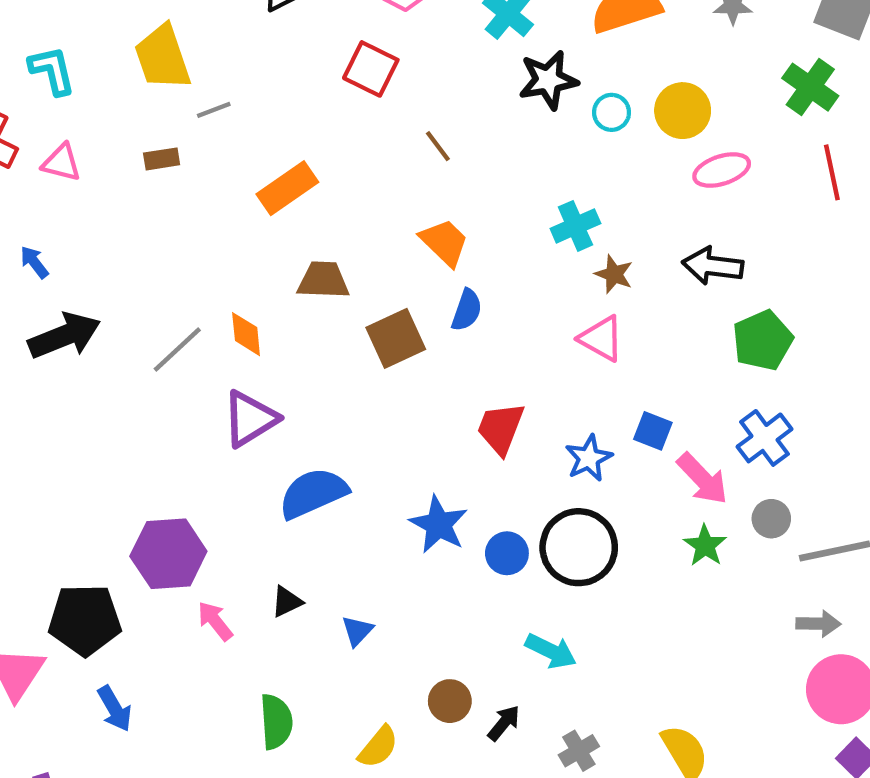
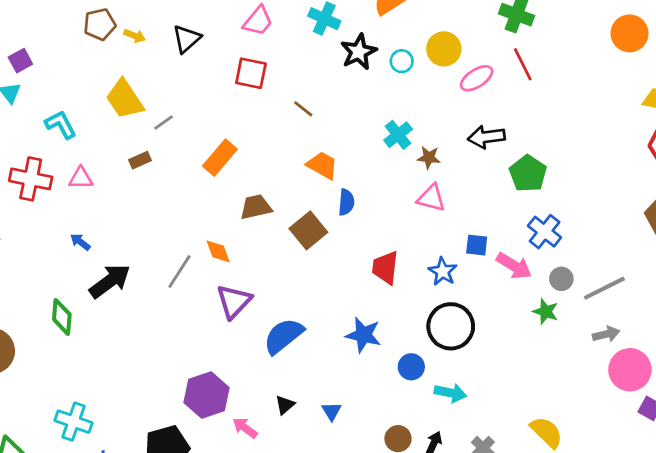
red line: (832, 172) -> (523, 64), moved
green star: (705, 546) -> (546, 312), moved
blue circle: (507, 553) -> (411, 367), moved

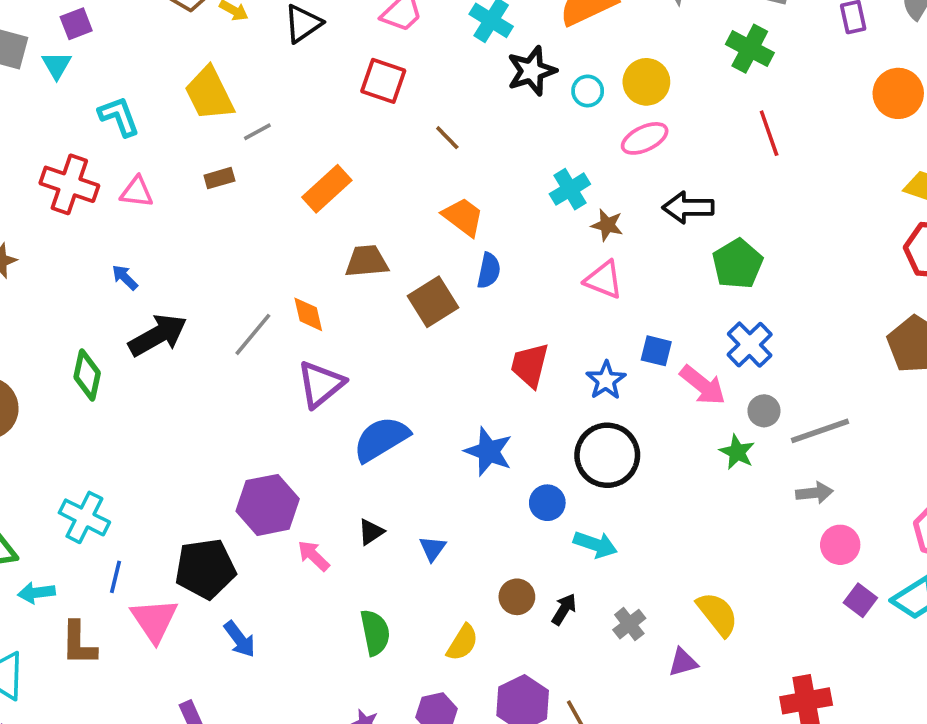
red line: (523, 64) -> (769, 133), moved
pink ellipse: (477, 78) -> (645, 138), moved
pink circle: (630, 370) -> (840, 545), size x0.7

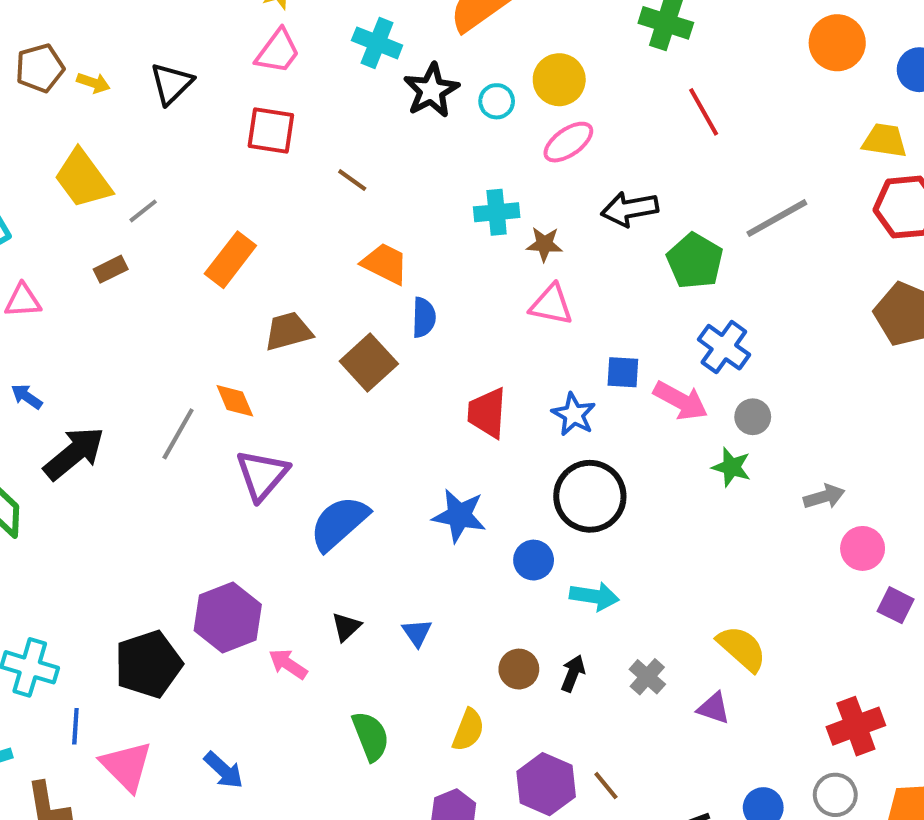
cyan cross: (570, 189) -> (497, 212), turned 36
gray line: (820, 431) -> (777, 218), moved
black pentagon: (205, 569) -> (148, 664), moved
purple triangle: (683, 662) -> (714, 708), turned 44

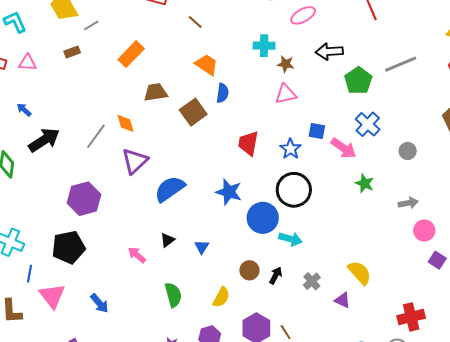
pink triangle: (551, 305) -> (286, 94), turned -30
gray circle: (753, 417) -> (408, 151), moved
blue circle: (534, 560) -> (263, 218), size x1.6
purple hexagon: (228, 618) -> (84, 199), moved

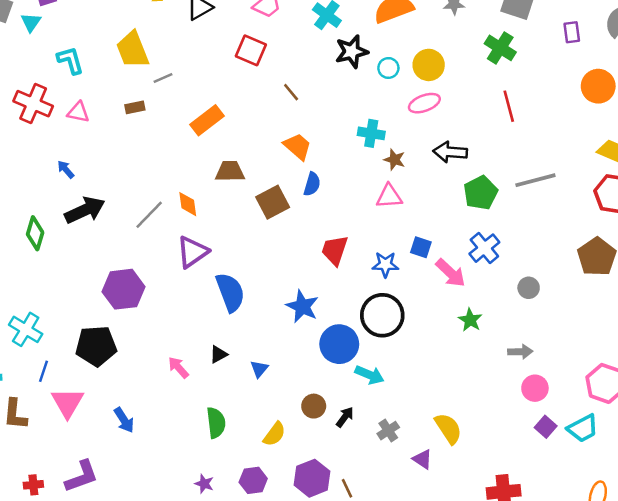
blue star: (290, 149) -> (385, 265), turned 30
blue semicircle: (170, 189) -> (230, 292), turned 96

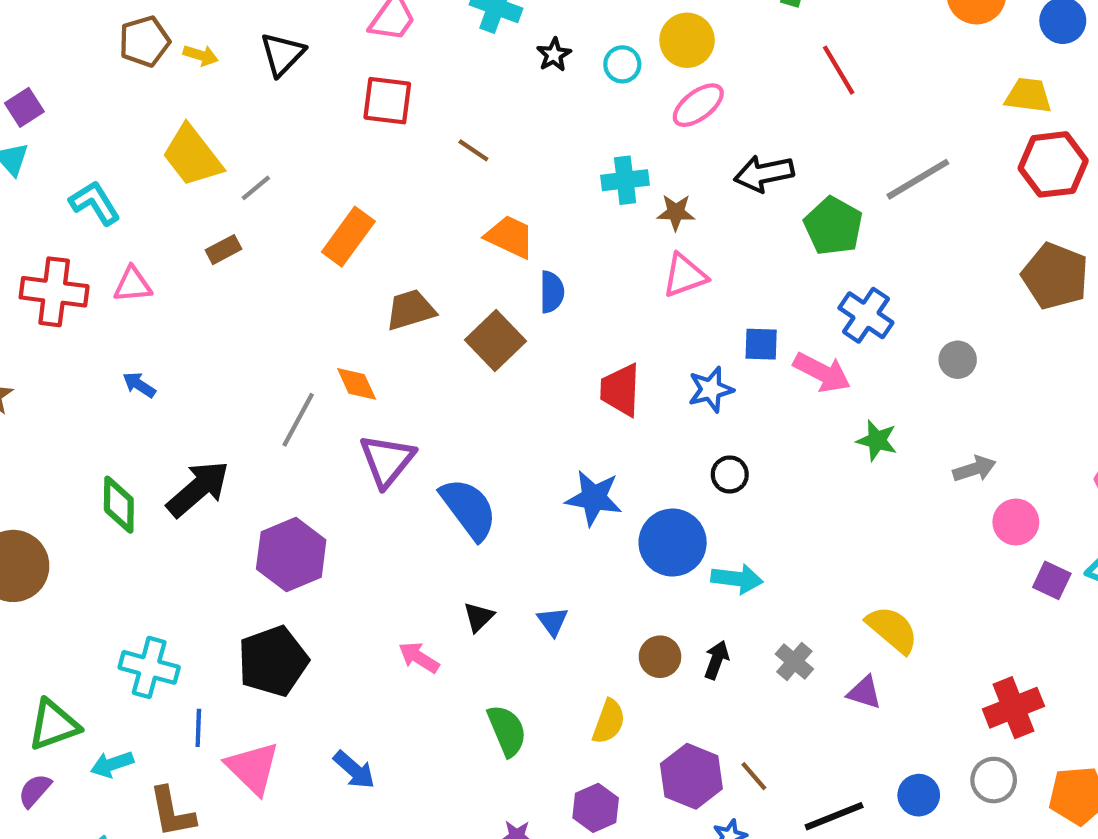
black star: (352, 51) -> (554, 55), size x0.6
black arrow: (85, 210) -> (198, 489), moved
black circle: (382, 315) -> (730, 474), size x0.5

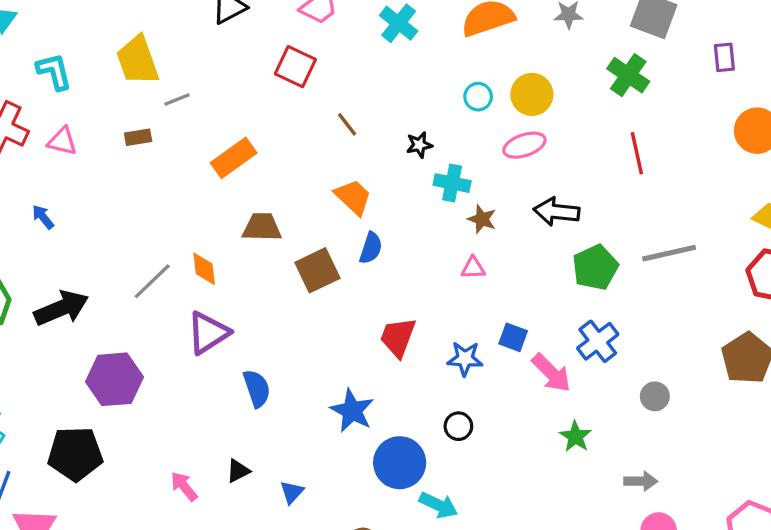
black star: (554, 55) -> (419, 145), moved
pink triangle: (685, 275) -> (473, 268), size x0.7
blue semicircle: (469, 509) -> (257, 388), size x0.7

